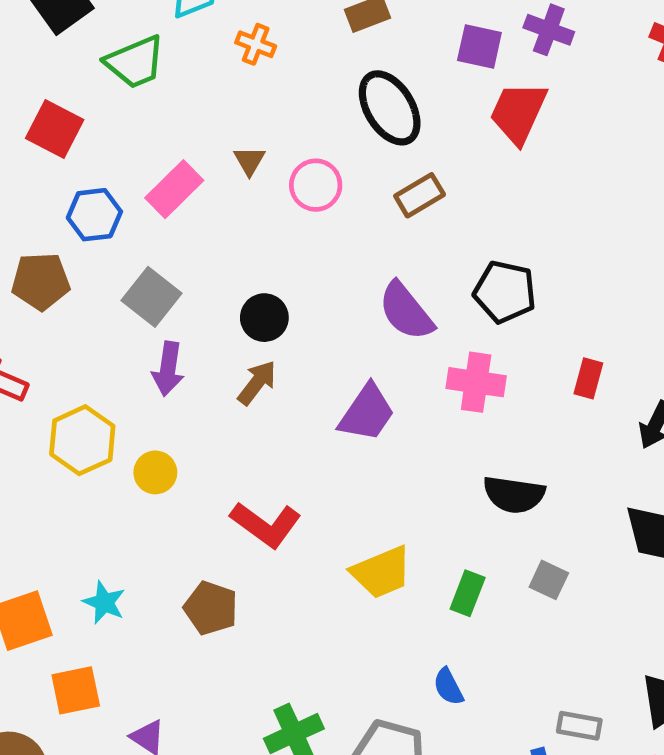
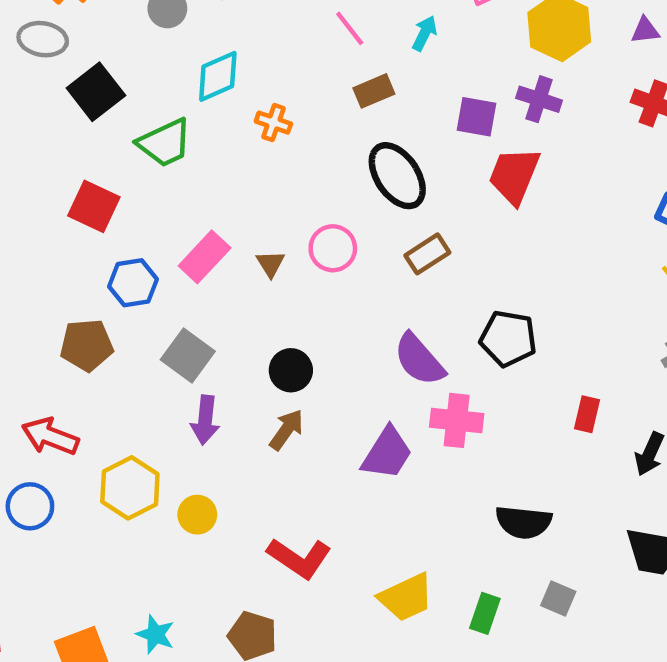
brown triangle: (249, 161) -> (270, 264), moved
pink cross: (476, 382) -> (457, 420), moved

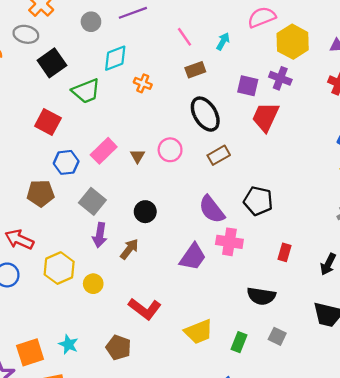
red rectangle: (587, 414) -> (285, 252), moved
brown arrow: (286, 430) -> (129, 249), moved

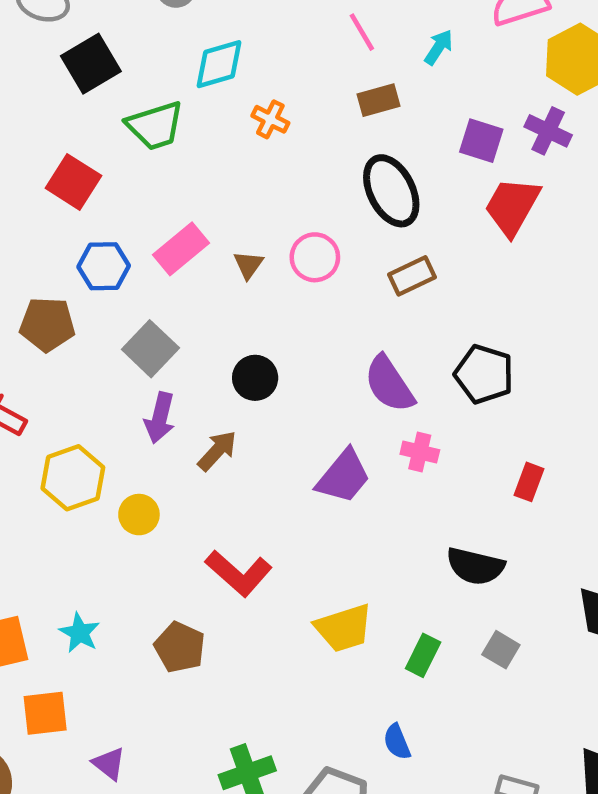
pink cross: (229, 242) -> (420, 452), size x0.7

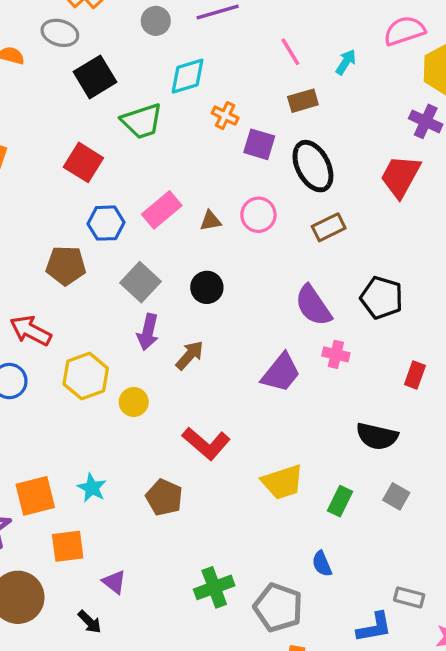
purple square: (481, 141) -> (259, 144), moved
brown triangle: (248, 265) -> (210, 221), turned 45
black circle: (255, 378) -> (207, 287), moved

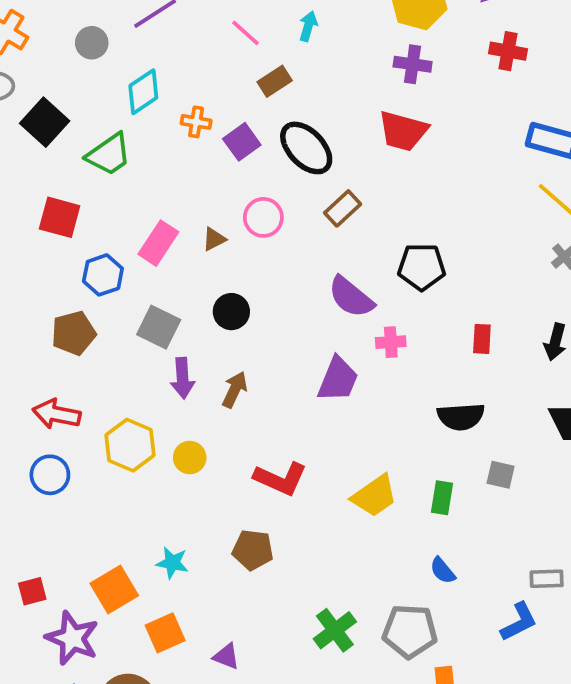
purple square: (259, 144) -> (242, 142), turned -36
red trapezoid: (400, 176) -> (403, 131), turned -87

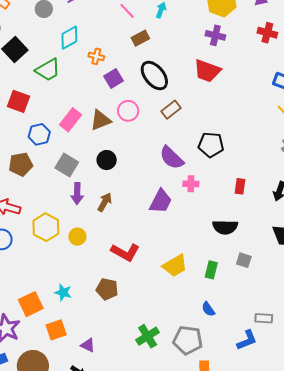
purple square: (242, 142) -> (113, 79), moved
brown triangle: (214, 239) -> (101, 120), size x1.6

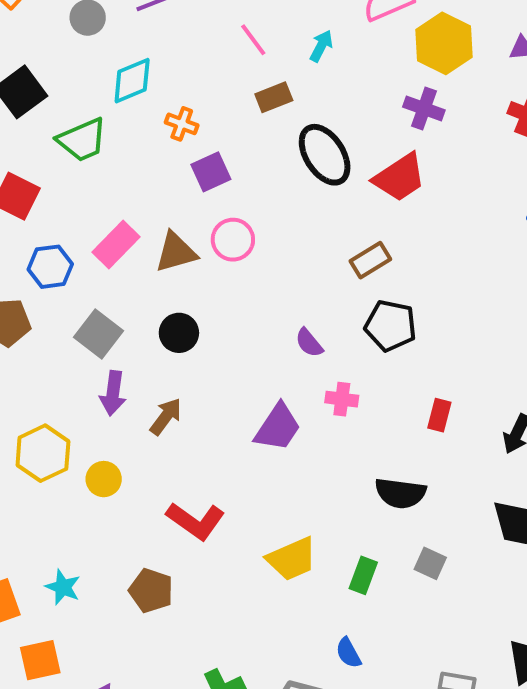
red trapezoid: (207, 71) -> (400, 177), turned -60
black ellipse: (154, 75) -> (325, 155), moved
brown rectangle: (171, 110) -> (370, 260), moved
purple semicircle: (172, 158) -> (309, 343), size x0.6

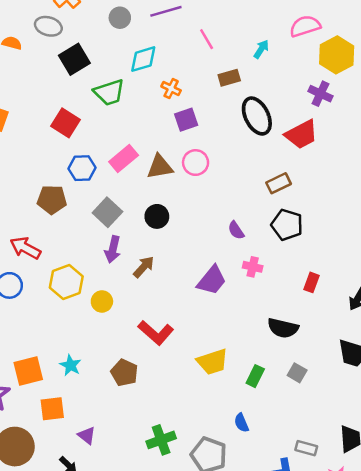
pink line: (253, 40) -> (207, 39), moved

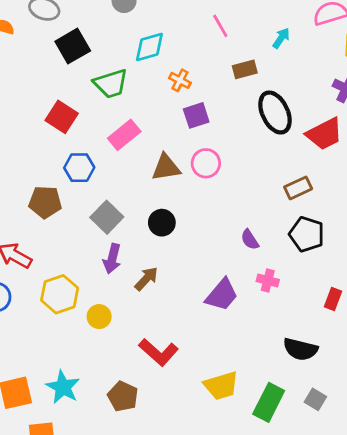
pink rectangle: (124, 158) -> (124, 135), moved
cyan star: (70, 365) -> (63, 387), size x1.4
green rectangle: (255, 376) -> (269, 402), size x1.5

